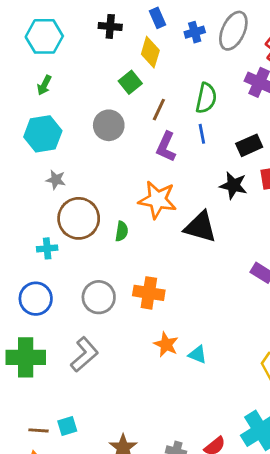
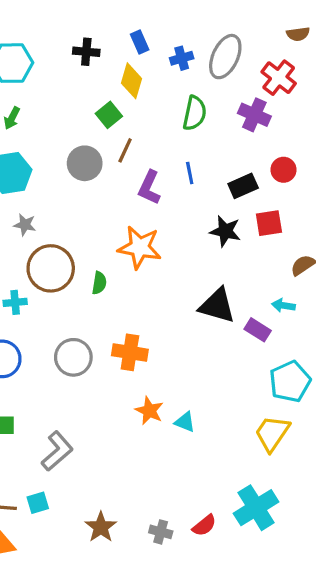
green semicircle: (206, 98) -> (195, 113), moved
brown line: (159, 110) -> (125, 150), moved
black triangle: (200, 227) -> (217, 306), moved
gray L-shape: (84, 354) -> (57, 451), moved

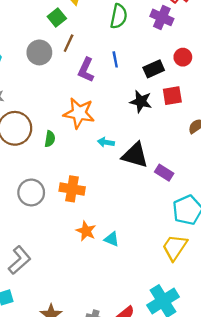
cyan arrow: (284, 306) -> (106, 142), moved

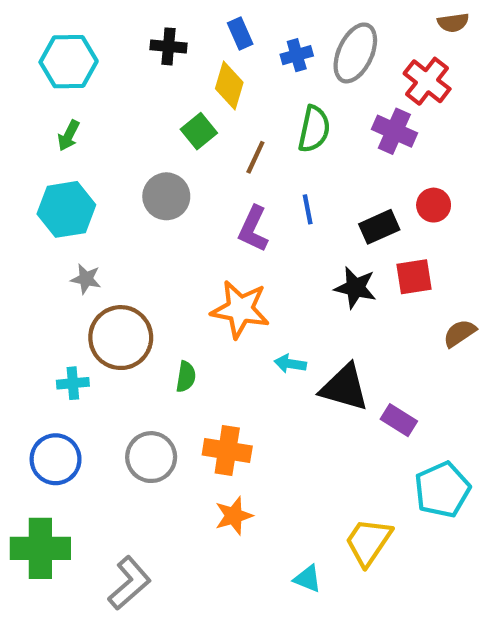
brown line: (69, 43) -> (255, 157), moved
green semicircle: (50, 139) -> (186, 377), moved
orange star: (86, 231) -> (234, 516), moved, turned 30
cyan triangle: (112, 239) -> (308, 579), moved
yellow trapezoid: (175, 247) -> (368, 542), moved

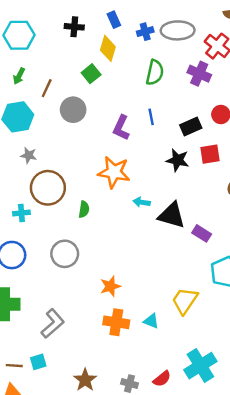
gray ellipse: (355, 53) -> (178, 30), turned 64
brown line: (255, 157) -> (47, 88), moved
orange cross: (227, 451) -> (116, 322), moved

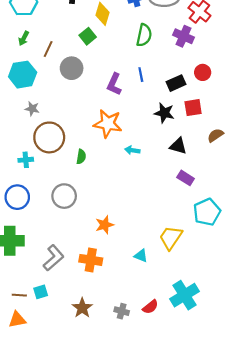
black triangle: (172, 215) -> (178, 146), moved, size x0.7
orange cross: (116, 322) -> (91, 260), moved

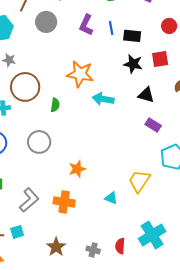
black rectangle: (176, 83) -> (132, 36), moved, turned 30
purple L-shape: (114, 84) -> (86, 25), moved
cyan arrow: (132, 150) -> (103, 99), size x1.5
red semicircle: (150, 307) -> (120, 246), turned 133

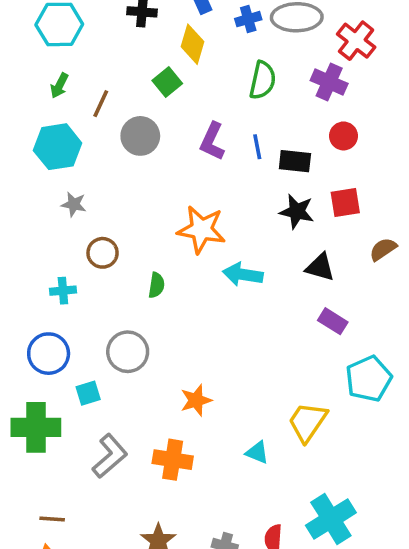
red circle: (169, 26) -> (343, 136), moved
brown circle: (25, 87) -> (103, 253), size x0.6
cyan square: (17, 232) -> (88, 393), moved

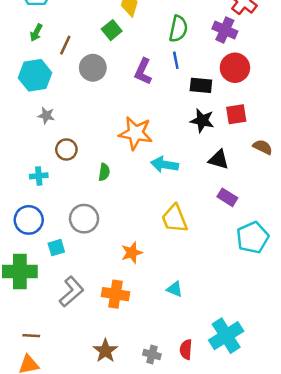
red circle: (343, 136) -> (235, 68), size x1.5
blue line: (257, 147) -> (176, 60), moved
brown semicircle: (383, 249) -> (263, 147), turned 60
yellow trapezoid: (308, 422) -> (175, 219), moved, turned -56

